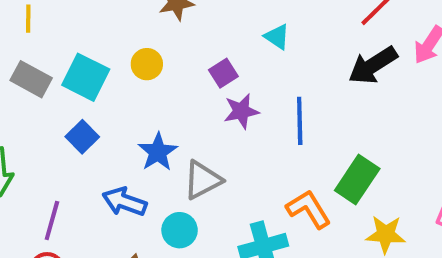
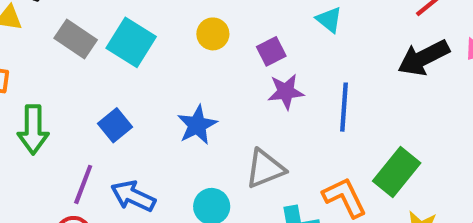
yellow circle: (147, 64) -> (213, 34), moved
blue square: (82, 137) -> (115, 125), moved
gray triangle: (203, 180) -> (265, 169), moved
blue arrow: (124, 202) -> (133, 196), moved

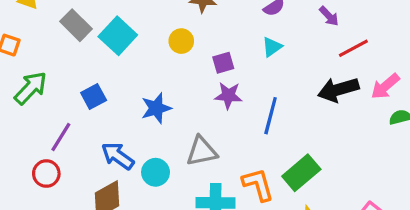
cyan triangle: (329, 20) -> (272, 47), turned 35
green arrow: (33, 130) -> (31, 88), turned -147
blue arrow: (133, 196) -> (118, 156), moved

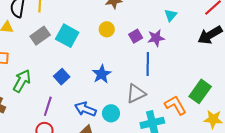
gray rectangle: (76, 25) -> (40, 36), turned -66
cyan triangle: (272, 47) -> (171, 15), moved
purple star: (228, 96) -> (156, 38), moved
blue line: (271, 116) -> (148, 64), moved

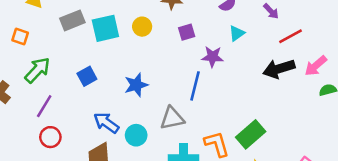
yellow circle: (107, 29) -> (142, 27), moved
cyan square: (67, 36) -> (105, 28), turned 35
purple square: (136, 36) -> (187, 32), moved
purple line: (48, 106) -> (44, 106), moved

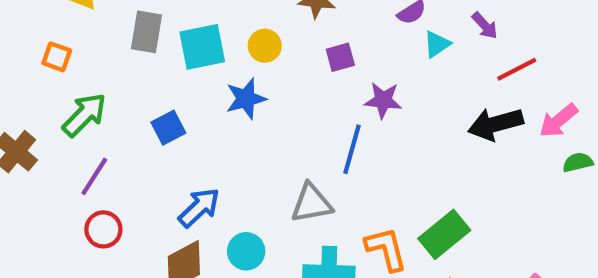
gray rectangle: (72, 20) -> (147, 32), turned -60
cyan triangle: (237, 33) -> (437, 44), moved
blue star: (136, 85) -> (246, 99), moved
blue arrow: (106, 123) -> (199, 208), turned 100
cyan circle: (136, 135) -> (246, 251), moved

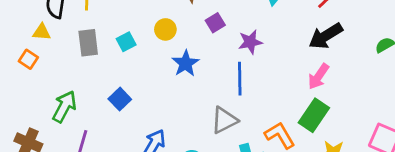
cyan square: (202, 47) -> (126, 42), size x0.6
orange square: (57, 57) -> (28, 59), moved, turned 30
blue star: (246, 99) -> (186, 63), moved
pink arrow: (558, 121) -> (318, 76), moved

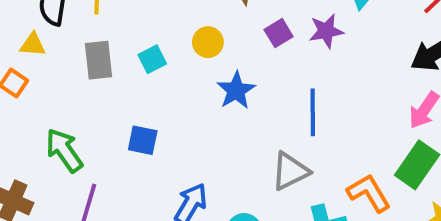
purple star: (250, 42) -> (326, 31), moved
blue square: (120, 99) -> (143, 140), turned -35
green arrow: (64, 107) -> (64, 150), turned -64

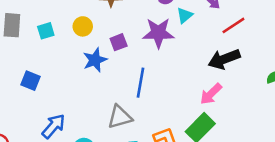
purple star: (326, 31) -> (158, 33), size x1.4
purple square: (279, 33) -> (119, 42), moved

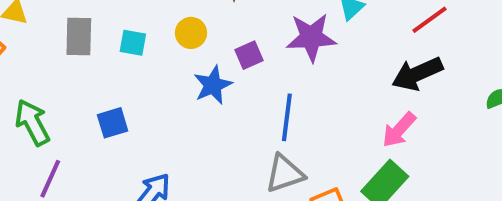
cyan square: (46, 31) -> (133, 43), turned 30
blue square: (30, 81) -> (113, 123), turned -36
gray triangle: (120, 117) -> (285, 173), moved

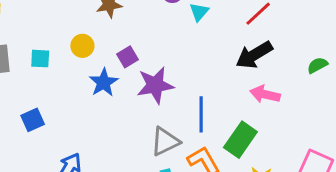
purple star: (311, 37) -> (155, 85), moved
blue line: (287, 117) -> (201, 114), moved
pink arrow: (399, 130) -> (265, 94), moved, turned 68

